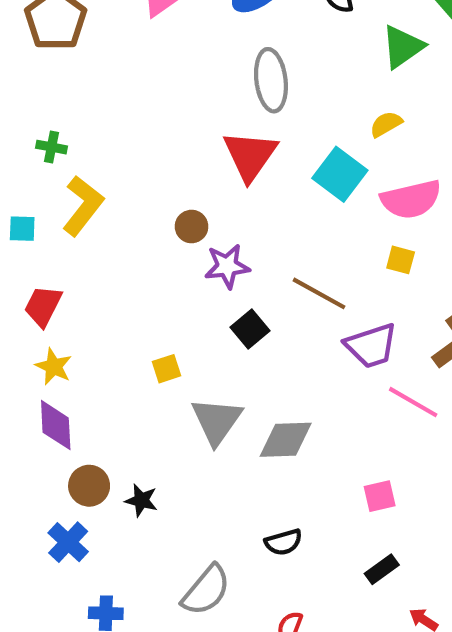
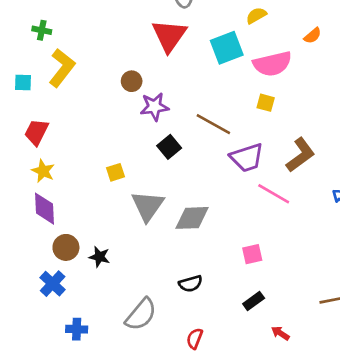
cyan square: (340, 174) -> (227, 48), turned 32

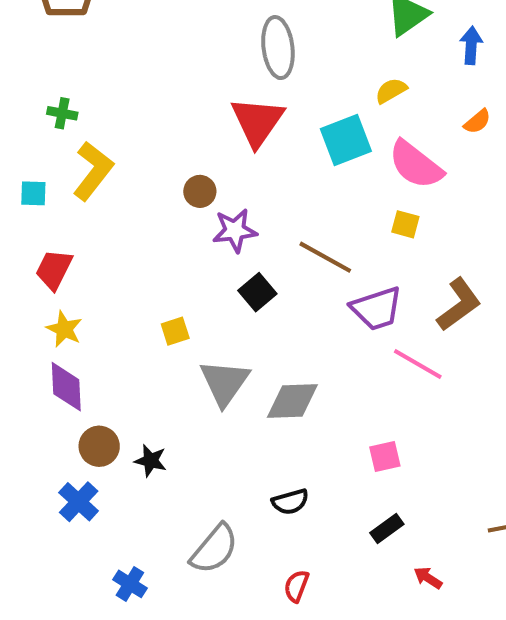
pink semicircle: (272, 64) -> (416, 165), turned 51
blue cross: (77, 329) -> (130, 584), moved, turned 30

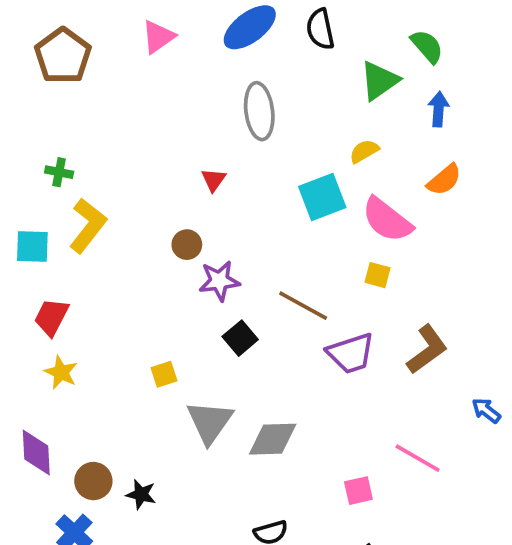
red triangle: (257, 122) -> (214, 180), moved, size x0.5
orange semicircle: (477, 122) -> (444, 180), size x1.4
cyan square: (33, 193) -> (32, 247), size x1.4
pink line: (418, 364) -> (418, 458), moved
purple diamond: (66, 387) -> (36, 452), moved

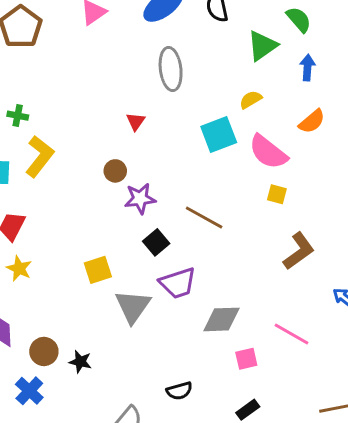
yellow square: (377, 275) -> (277, 194), moved
purple trapezoid: (351, 353) -> (178, 283), moved
yellow square: (164, 374) -> (98, 270), size x1.4
gray diamond: (273, 439) -> (222, 319), moved

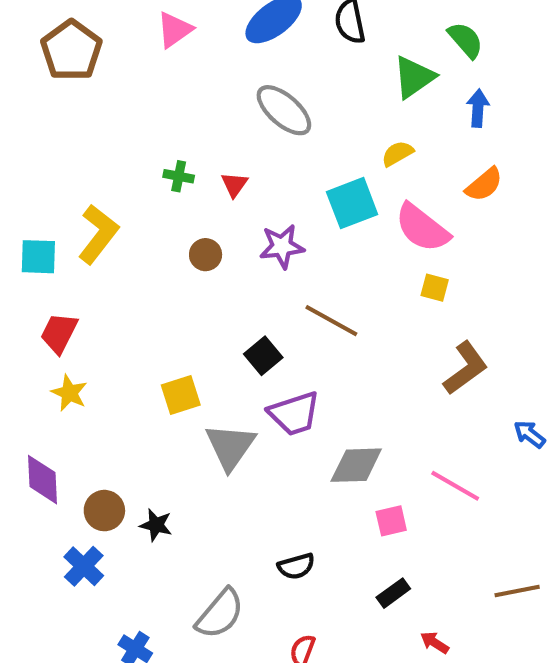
gray ellipse: (171, 69) -> (284, 110), turned -42
green cross: (18, 116) -> (179, 176), moved
purple star: (140, 199) -> (282, 246), moved

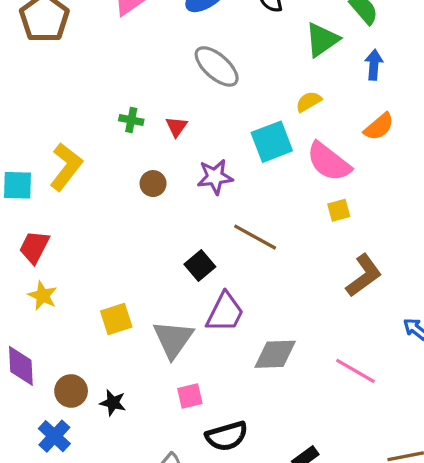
yellow square: (435, 288) -> (339, 210), turned -30
yellow square: (181, 395) -> (116, 319), moved
purple trapezoid: (294, 414) -> (225, 312), turned -45
pink square: (391, 521) -> (190, 396), moved
black semicircle: (296, 566) -> (227, 436), size x1.4

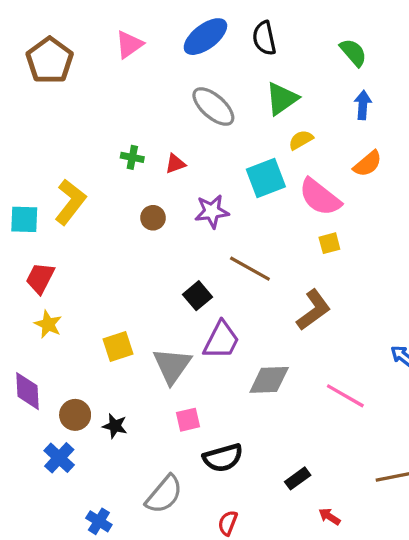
green triangle: (322, 40) -> (282, 99), moved
red triangle: (176, 127) -> (175, 164), turned 35
brown L-shape: (364, 276) -> (314, 310), moved

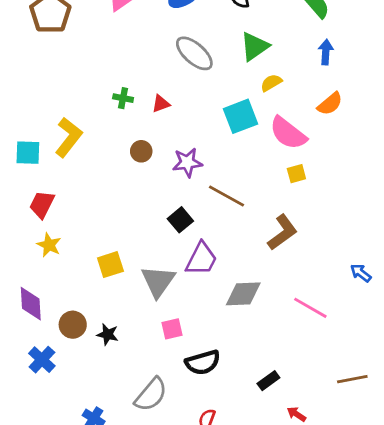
purple star: (212, 211) -> (187, 162), moved
blue cross: (59, 458) -> (42, 360), moved

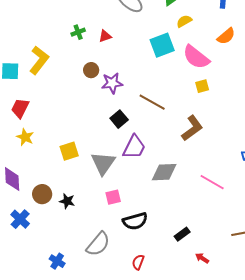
green cross: (123, 98) -> (78, 32), turned -32
purple star: (187, 162) -> (112, 83), moved

